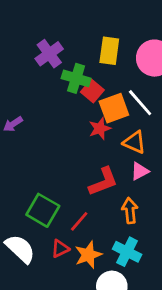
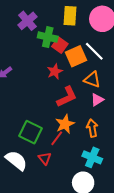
red star: (100, 129) -> (55, 71), moved
red L-shape: (103, 182) -> (67, 97), moved
red triangle: (60, 249) -> (45, 158), turned -40
orange star: (88, 255) -> (65, 124), moved

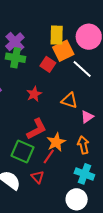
green cross: (48, 37) -> (16, 58), moved
orange square: (76, 56) -> (63, 51), moved
red star: (55, 71) -> (34, 94), moved
orange triangle: (92, 80) -> (69, 101), moved
red L-shape: (67, 97) -> (37, 129), moved

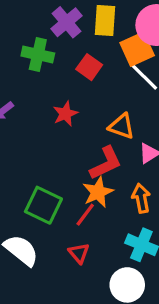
purple cross: (15, 42) -> (67, 22), moved
orange square: (63, 51) -> (137, 49), moved
red L-shape: (37, 129) -> (106, 163), moved
red triangle: (38, 177) -> (79, 253), moved

